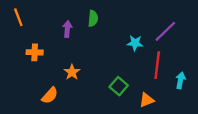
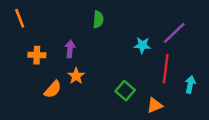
purple arrow: (67, 29) -> (70, 49), moved
orange semicircle: (50, 95) -> (53, 89), moved

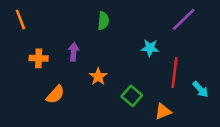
purple line: (174, 33) -> (184, 19), moved
orange star: (76, 76) -> (98, 76), moved
cyan arrow: (190, 85) -> (200, 89), turned 126

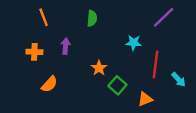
orange line: (20, 19) -> (44, 17), moved
orange star: (98, 76) -> (99, 68), moved

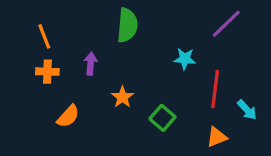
orange line: (44, 17) -> (44, 36), moved
green semicircle: (92, 18) -> (127, 25), size x1.5
orange star: (99, 68) -> (122, 97), moved
orange triangle: (145, 99) -> (217, 137), moved

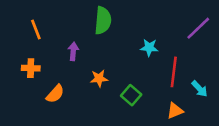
purple line: (226, 24) -> (198, 28), moved
orange cross: (47, 72) -> (31, 68), moved
orange star: (122, 97) -> (99, 78), turned 30

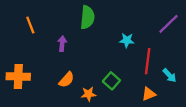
orange cross: (31, 68) -> (18, 76), moved, size x1.5
orange star: (99, 78) -> (88, 94), moved
orange semicircle: (55, 94) -> (67, 80), moved

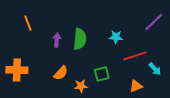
green semicircle: (87, 17) -> (80, 39), moved
red line: (148, 61) -> (135, 56), turned 65
green square: (111, 81) -> (102, 74), turned 35

